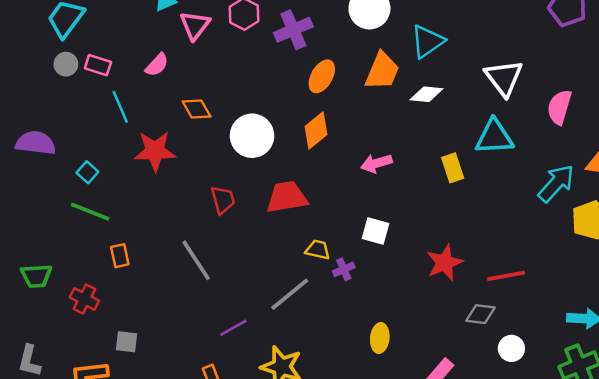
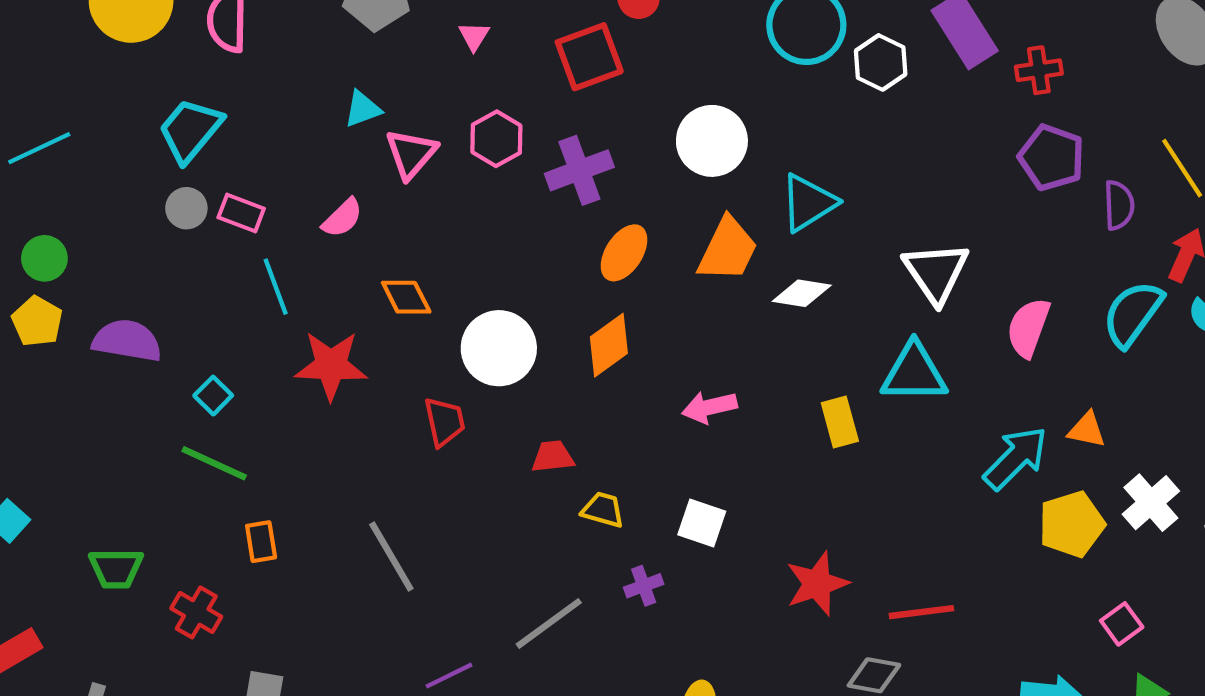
red trapezoid: (287, 197) -> (553, 457), size x0.6
red trapezoid: (223, 200) -> (444, 422), moved
yellow trapezoid: (318, 250) -> (603, 510), moved

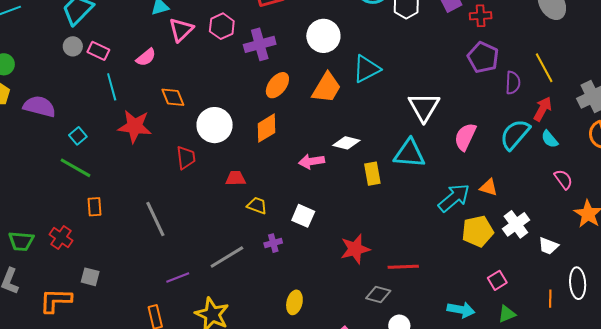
white diamond: (802, 293) -> (346, 143), moved
green trapezoid: (116, 568) -> (21, 241), moved

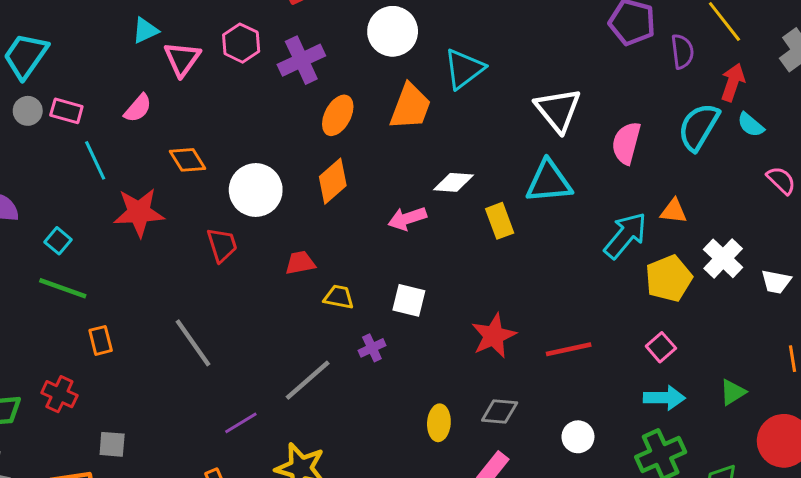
pink square: (497, 280) -> (661, 347), moved
gray diamond: (378, 295) -> (500, 412), moved
yellow ellipse: (294, 302) -> (439, 423), moved

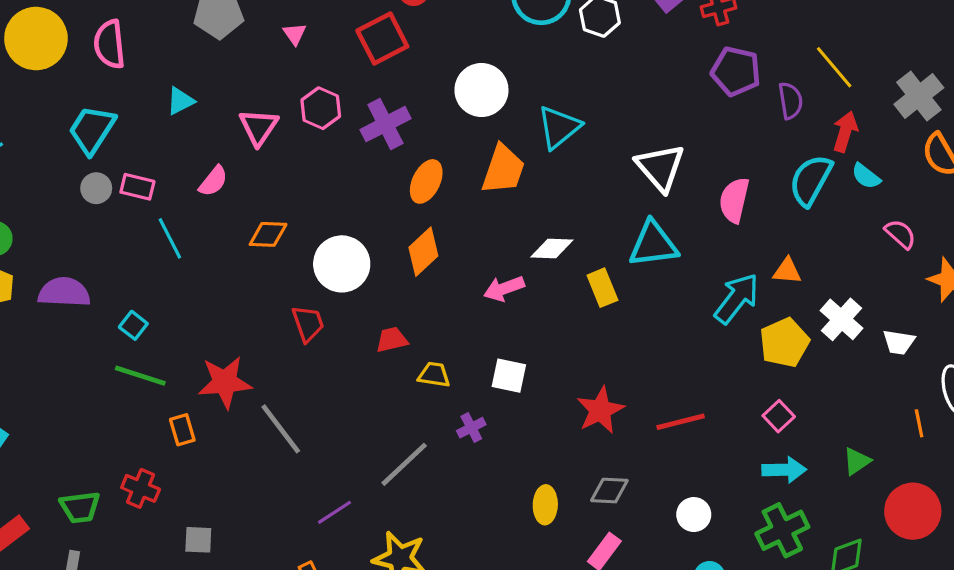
cyan triangle: (145, 30) -> (180, 101), moved
orange diamond: (188, 160) -> (268, 234), turned -54
red star: (139, 212) -> (225, 382), moved

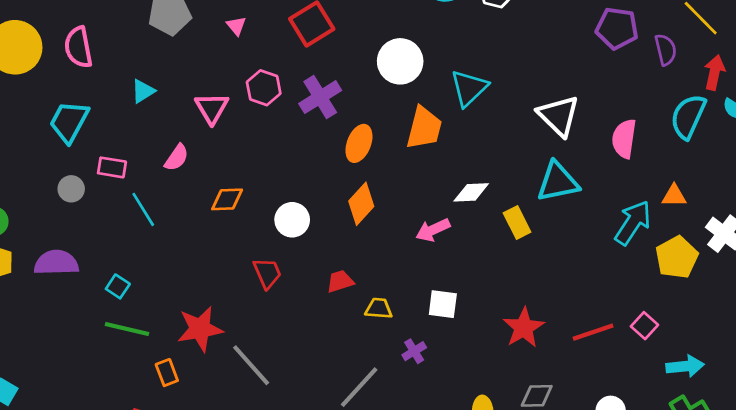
gray circle: (96, 188) -> (71, 189), moved
white circle: (342, 264) -> (292, 220), size x0.7
pink square: (779, 416) -> (644, 326), moved

